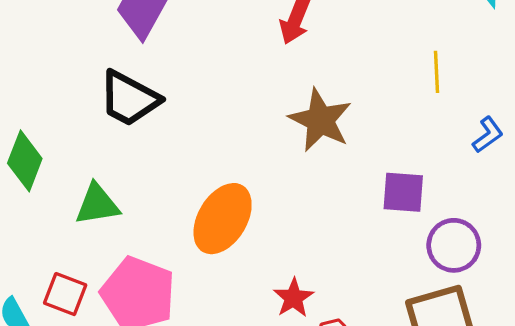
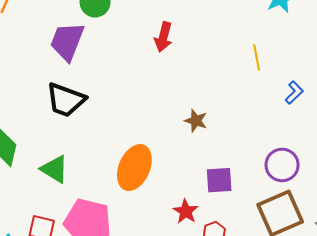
brown star: (320, 120) -> (196, 121), moved, size x0.6
purple square: (403, 192) -> (219, 180), moved
green triangle: (97, 204) -> (54, 169), turned 48

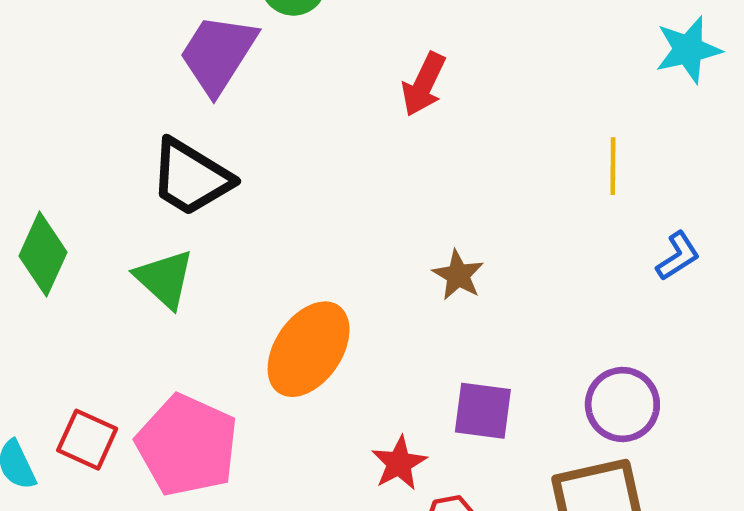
green triangle: (54, 169) -> (165, 279), moved

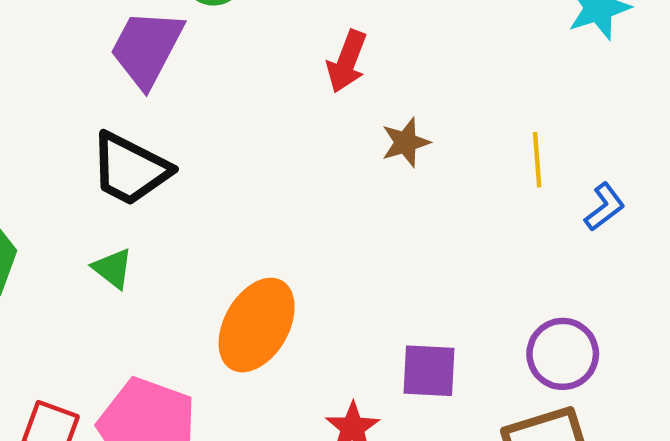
yellow line: (613, 166) -> (537, 160), moved
brown star: (458, 275) -> (406, 142), moved, turned 30
green triangle: (165, 279) -> (113, 268), size x0.7

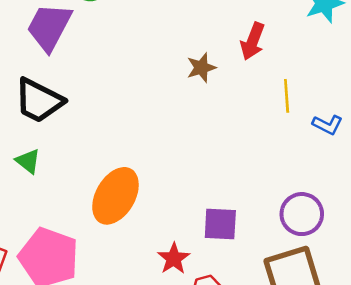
red arrow: (347, 61) -> (253, 41), moved
brown star: (406, 142) -> (201, 68), moved
blue L-shape: (605, 207) -> (328, 125), turned 64

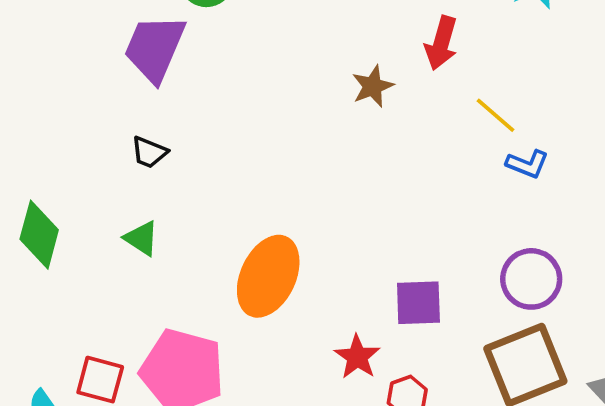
yellow line: (287, 96) -> (495, 115), turned -40
black trapezoid: (39, 101) -> (149, 152), size x0.5
blue L-shape: (328, 125) -> (527, 164), moved

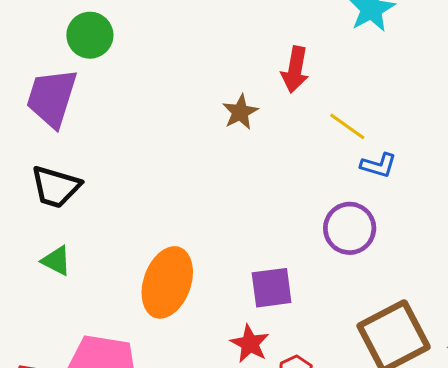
black trapezoid: (149, 152) -> (56, 187), size x1.6
purple circle: (531, 279) -> (350, 228), moved
purple square: (418, 303) -> (272, 288), moved

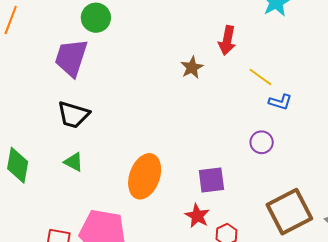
purple circle: (350, 228) -> (262, 142), size x0.7

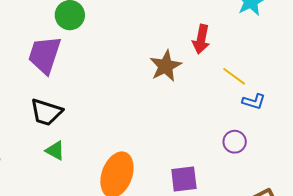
brown star: (192, 67) -> (166, 66), size x1.4
green triangle: (74, 162) -> (55, 151), moved

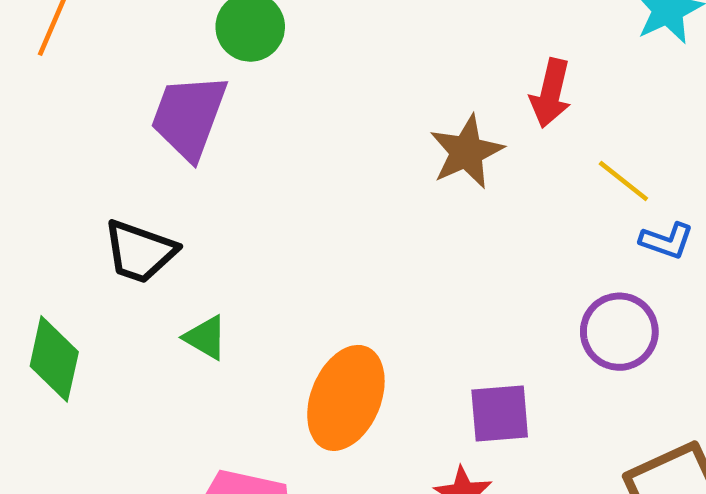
black trapezoid: (46, 112) -> (140, 252), moved
purple circle: (235, 142) -> (619, 332), size x1.4

